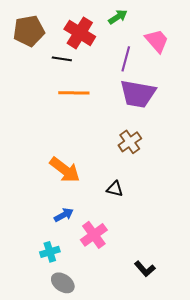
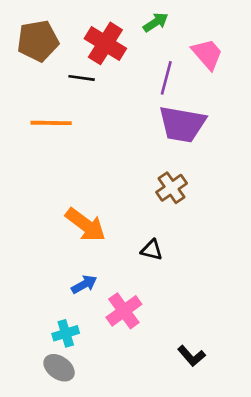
orange line: (74, 93) -> (51, 123), moved
gray ellipse: (63, 283) -> (59, 368), moved

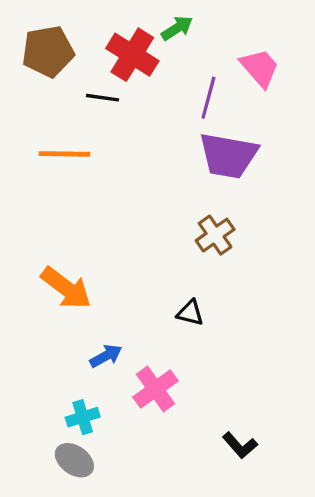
green arrow: (156, 22) -> (177, 28), moved
orange arrow: (86, 225) -> (66, 288), moved

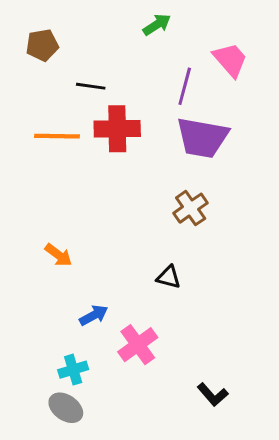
brown pentagon: (48, 51) -> (42, 45), size x0.7
red cross: (132, 55) -> (117, 129), moved, turned -33
orange arrow: (66, 288) -> (58, 255), size x0.6

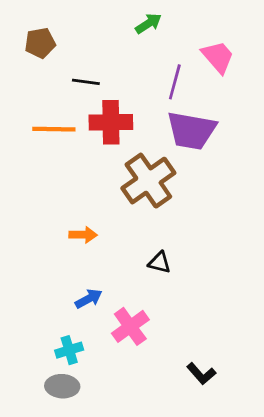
brown cross: (191, 208) -> (148, 181), moved, size x1.6
orange arrow: (58, 255) -> (83, 235), moved, turned -36
gray ellipse: (66, 408) -> (62, 386), turned -32

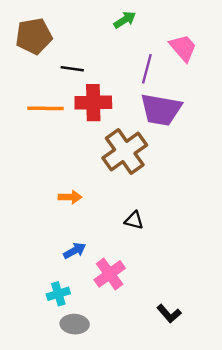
brown pentagon: (40, 43) -> (34, 36), size x1.4
gray ellipse: (62, 386) -> (75, 324), moved

